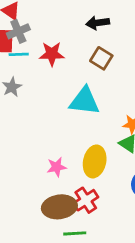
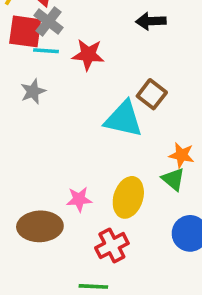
gray cross: (18, 31) -> (49, 21), turned -35
brown square: (101, 58) -> (152, 94), moved
brown ellipse: (59, 207) -> (40, 226), moved

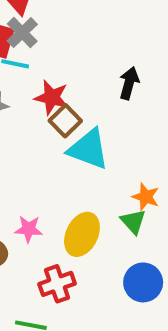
black arrow: (151, 21) -> (129, 83), moved, turned 100
red star: (88, 55) -> (52, 97), moved
brown square: (152, 94) -> (65, 121), moved

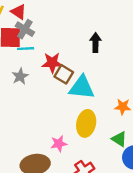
green triangle: (133, 221) -> (119, 139), moved
yellow ellipse: (82, 234) -> (86, 123), moved

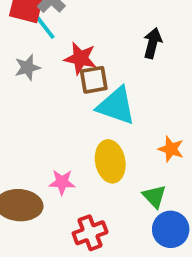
cyan line: (26, 49) -> (45, 28), turned 42
brown square: (64, 74) -> (94, 80), turned 36
yellow ellipse: (86, 123) -> (110, 161), turned -35

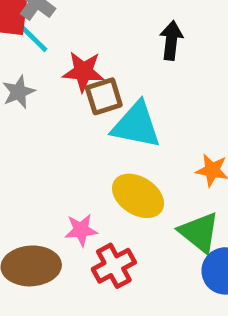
yellow ellipse: (110, 161) -> (138, 196), turned -39
green triangle: (154, 196) -> (199, 232), size x1.4
red cross: (90, 233) -> (114, 266), moved

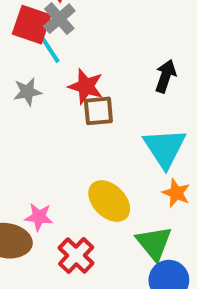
cyan triangle: (136, 125) -> (165, 148), moved, turned 33
pink star: (81, 230) -> (39, 217), moved
red cross: (114, 266) -> (76, 256), turned -30

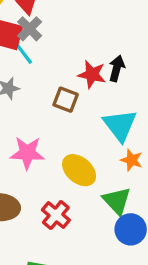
red star: (86, 86) -> (92, 74), moved
brown square: (98, 111) -> (66, 100), turned 30
pink star: (39, 217) -> (27, 153), moved, size x1.5

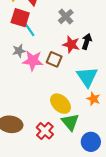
gray cross: (30, 29) -> (66, 17), moved
pink star: (27, 153) -> (33, 61), moved
green triangle: (117, 201) -> (70, 122), moved

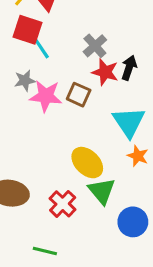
gray cross: (66, 17) -> (95, 46), moved

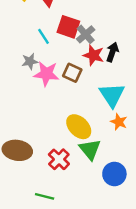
red square: (28, 30) -> (68, 27), moved

